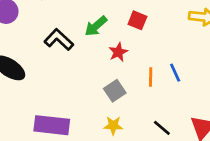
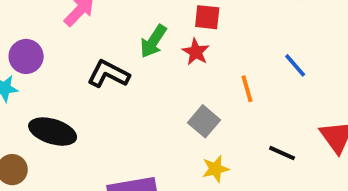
red star: (118, 52) -> (196, 52), moved
blue line: (175, 73) -> (295, 65), moved

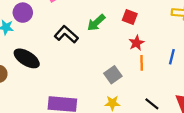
red star: (196, 52) -> (136, 43), moved
blue line: (295, 65) -> (172, 57), turned 40

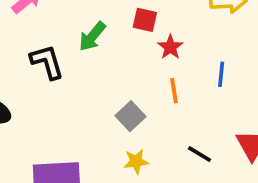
black L-shape: (66, 34) -> (47, 62), turned 40
red star: (136, 43) -> (170, 47), moved

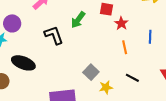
gray square: (131, 116) -> (91, 72), moved
black line: (200, 154) -> (132, 78), moved

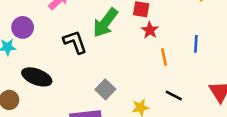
green arrow: (78, 20) -> (105, 23), size x1.4
red star: (121, 23) -> (150, 30), moved
gray square: (91, 72) -> (105, 89), moved

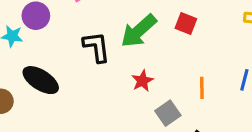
red star: (150, 30) -> (142, 81), moved
gray square: (105, 89) -> (168, 113), moved

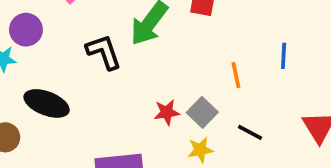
red star: (142, 81) -> (167, 112), moved, turned 30

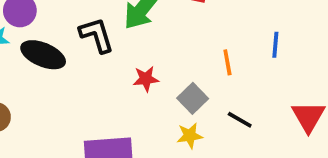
black ellipse: (47, 103) -> (43, 55), moved
red star: (167, 112) -> (146, 79), moved

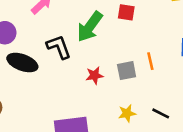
gray square: (193, 98) -> (127, 71), moved, turned 36
black line: (240, 120) -> (161, 113), moved

